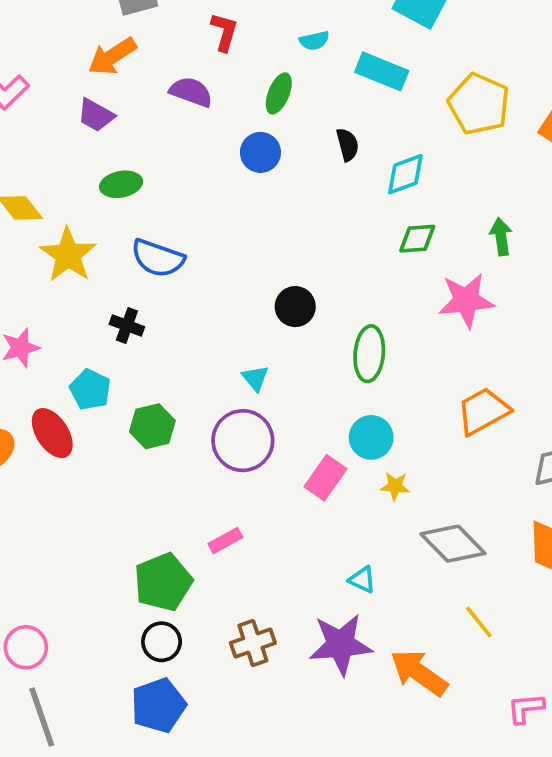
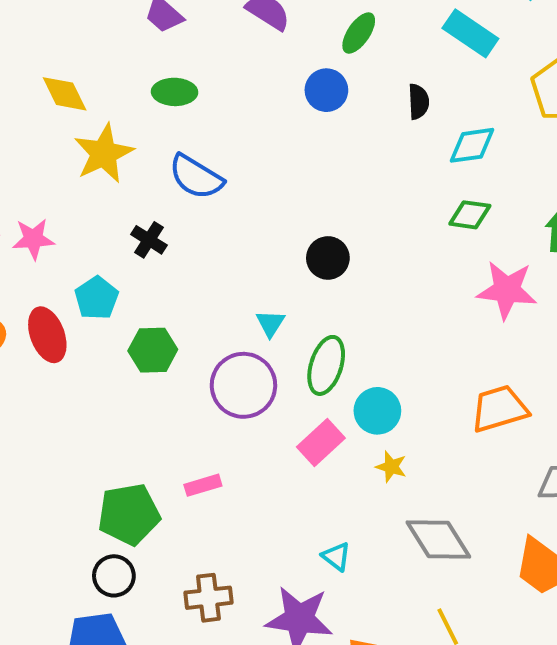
green ellipse: (369, 354) -> (326, 365), moved

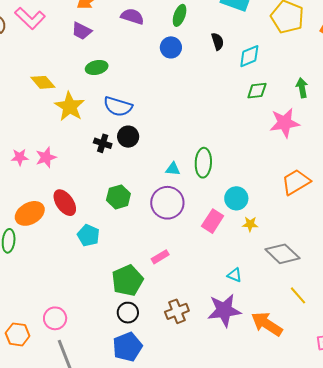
black circle: (328, 258) -> (128, 137), moved
cyan pentagon: (97, 298) -> (88, 235), moved
cyan triangle: (270, 323) -> (173, 169), turned -42
green ellipse: (326, 365) -> (203, 163), moved

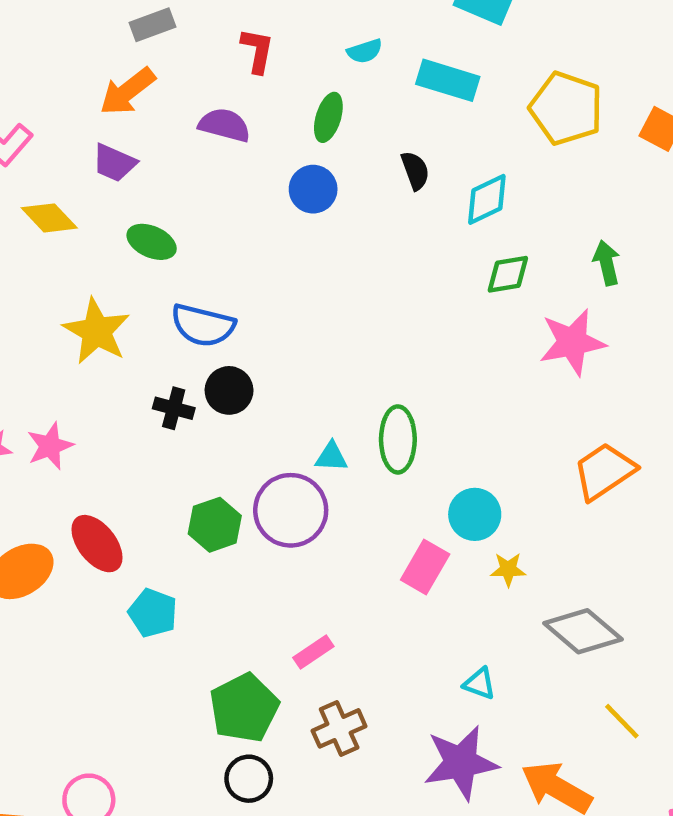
green ellipse: (97, 67) -> (152, 242), turned 40
yellow diamond: (43, 82) -> (49, 218), moved
purple circle: (167, 203) -> (291, 510), moved
brown cross: (177, 311) -> (339, 728), moved

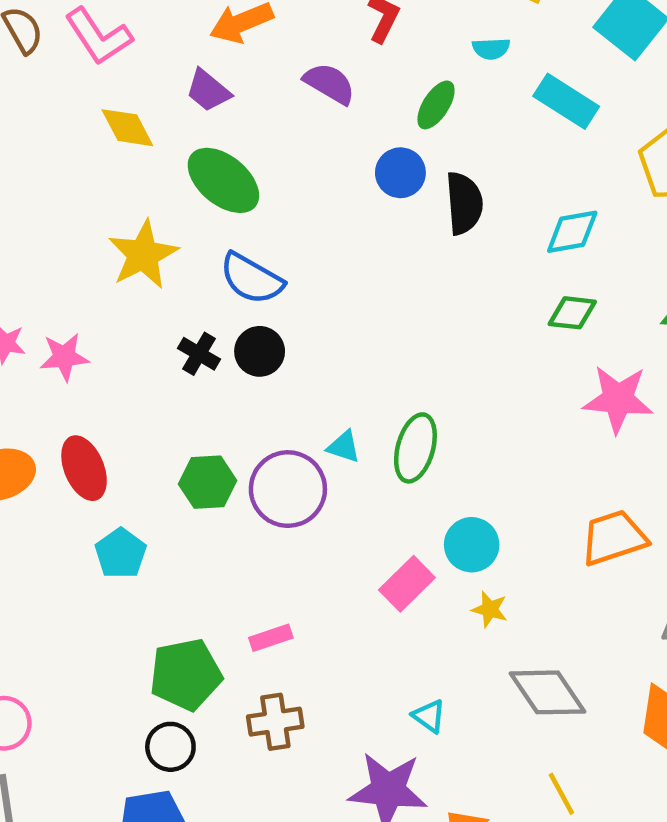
black semicircle: (415, 171) -> (464, 203), moved, size x1.5
green ellipse: (152, 242) -> (223, 180), size x1.5

